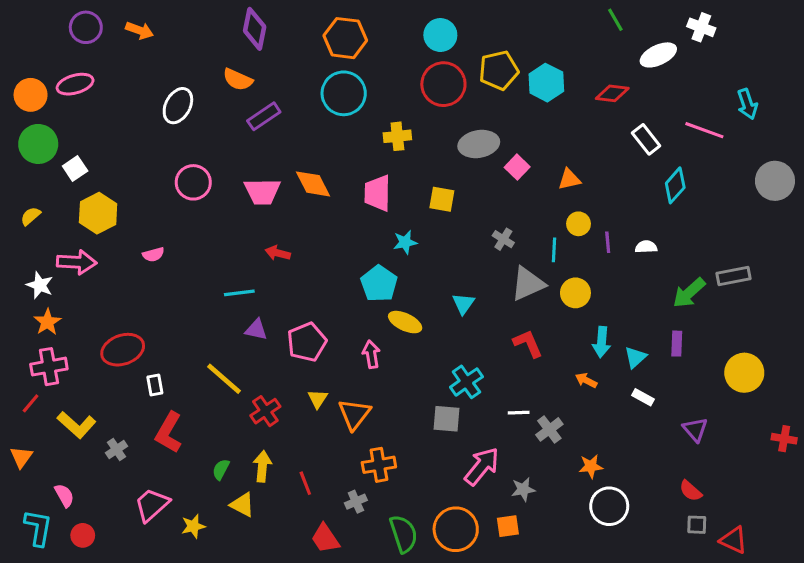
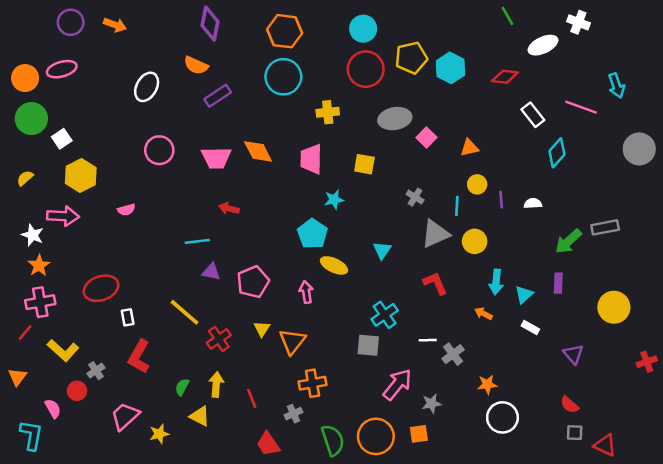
red cross: (784, 439) -> (647, 362), turned -30
red circle: (83, 535) -> (77, 391), moved

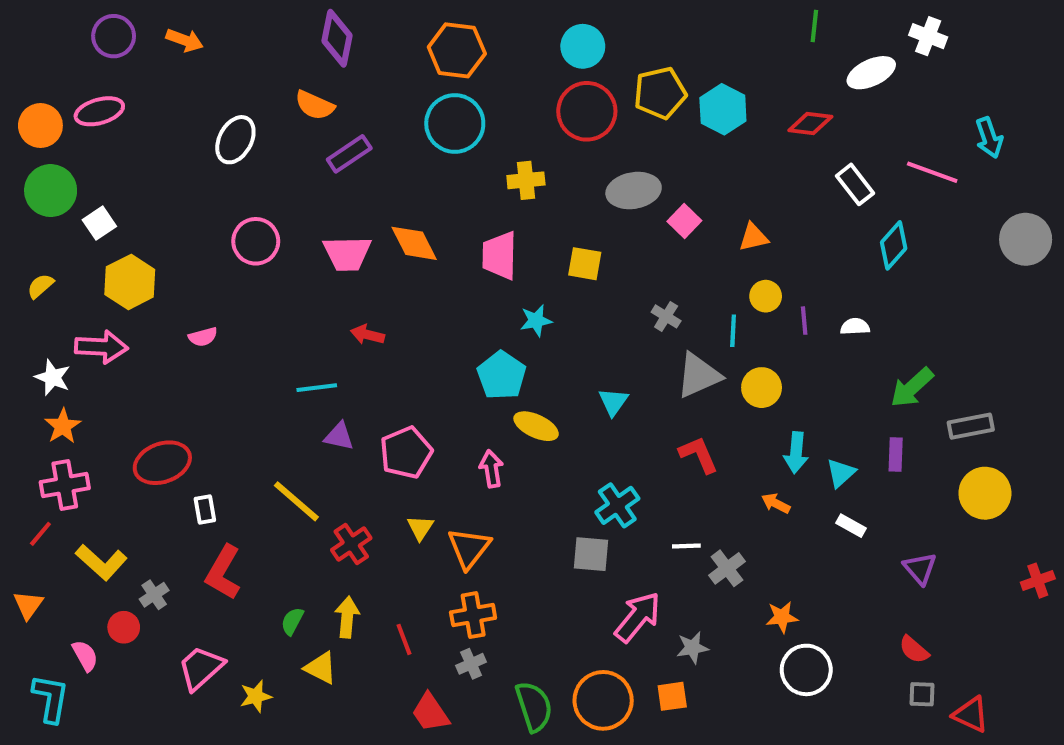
green line: (508, 16) -> (814, 26), turned 36
gray rectangle: (605, 227) -> (971, 426), moved
orange cross: (313, 383) -> (473, 615), moved

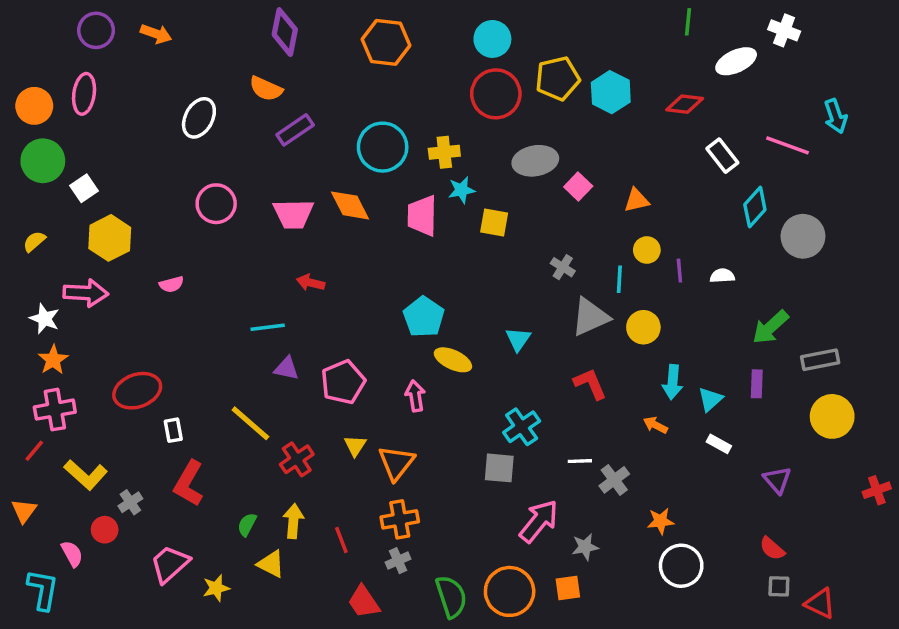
pink ellipse: (99, 111) -> (84, 94), turned -66
cyan circle: (455, 123) -> (383, 147), moved
gray circle: (1026, 239) -> (803, 236), moved
cyan star: (536, 321) -> (462, 190), moved

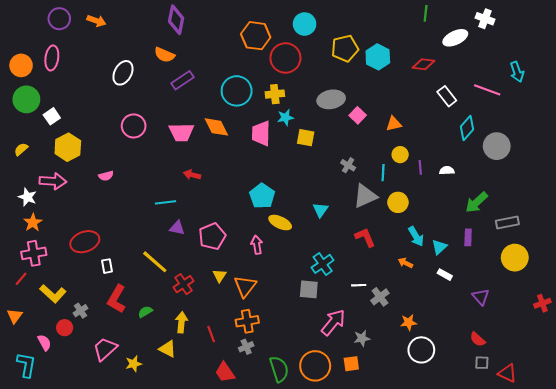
orange hexagon: (386, 42) -> (256, 36), moved
red circle: (496, 94) -> (285, 58), moved
cyan arrow: (673, 382) -> (416, 236), turned -36
green semicircle: (247, 525) -> (145, 312), moved, turned 32

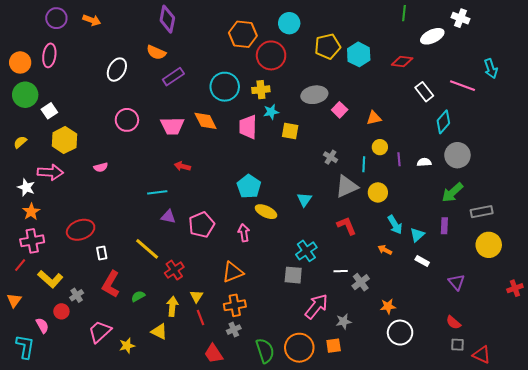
gray circle: (497, 146) -> (457, 155), moved
yellow triangle: (220, 276) -> (196, 296), moved
orange triangle: (245, 286) -> (233, 272), turned 30

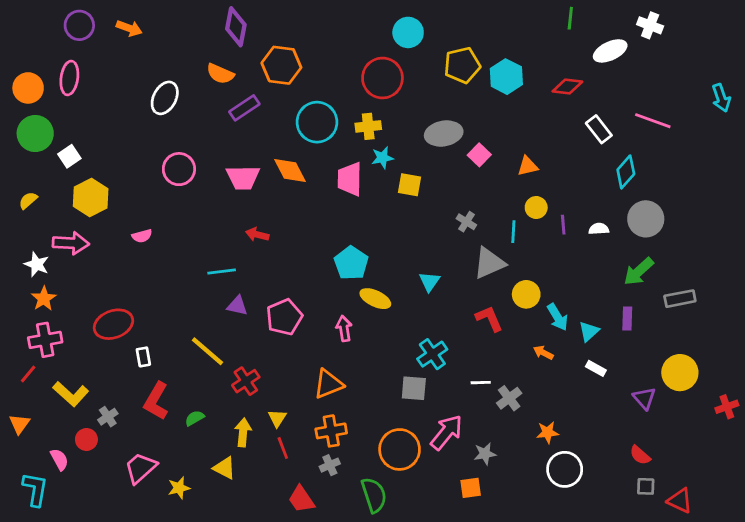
orange hexagon: (243, 34) -> (281, 65), moved
cyan arrow: (491, 69) -> (721, 98), moved
yellow circle: (378, 192) -> (526, 294), moved
yellow circle: (489, 245) -> (680, 373), moved
orange circle: (299, 348) -> (400, 449), moved

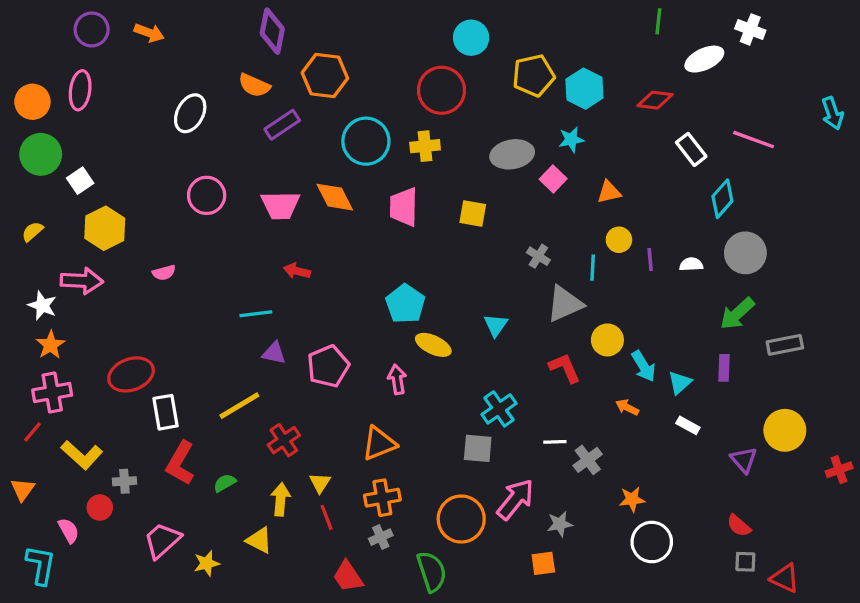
cyan star: (382, 158) -> (571, 140), moved
yellow line: (207, 351) -> (239, 406), turned -72
white rectangle: (143, 357) -> (166, 412), size x1.5
gray cross: (108, 417) -> (124, 481), turned 30

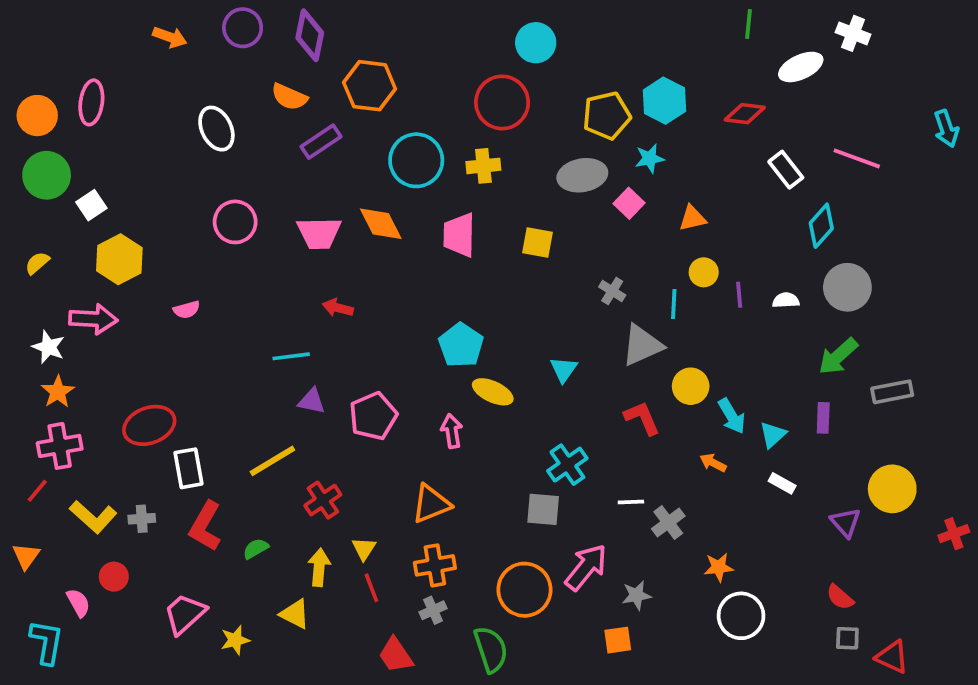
purple circle: (92, 29) -> (243, 28), moved
yellow pentagon: (533, 75) -> (607, 116), moved
white ellipse: (190, 113) -> (216, 129), turned -54
gray cross: (124, 481) -> (142, 519), moved

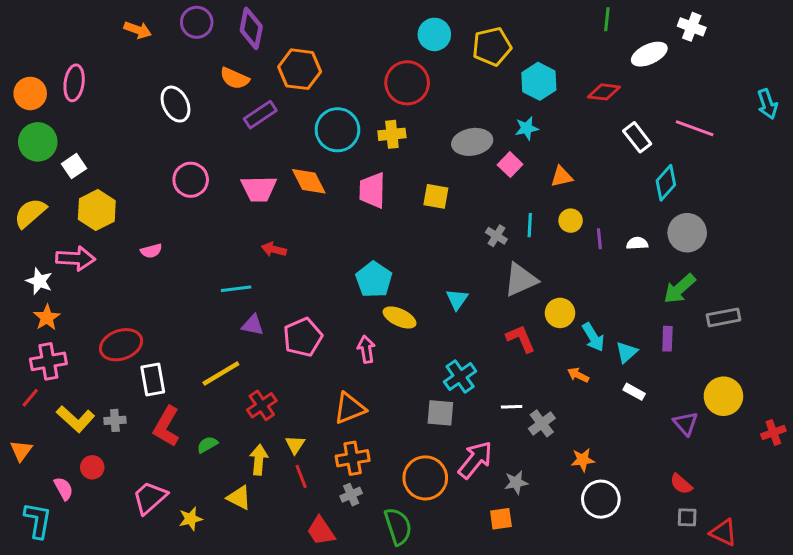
yellow pentagon: (607, 116) -> (492, 47), moved
yellow semicircle: (37, 263) -> (30, 213), size x1.6
cyan line: (674, 304) -> (530, 225), moved

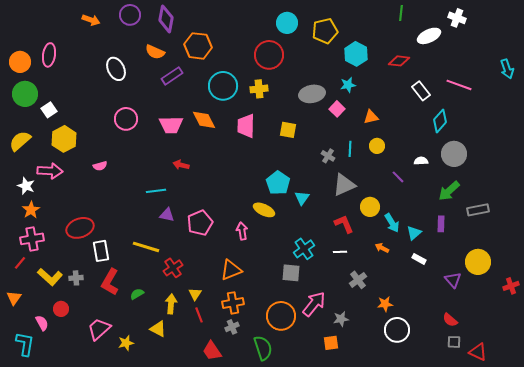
purple line: (599, 239) -> (398, 177), moved, turned -40
cyan pentagon: (374, 280) -> (278, 183), moved
yellow line: (221, 373) -> (146, 247), turned 48
white line: (512, 407) -> (340, 252), moved

